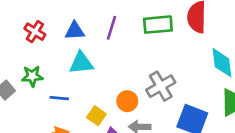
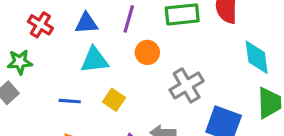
green star: (32, 76) -> (20, 62), moved
orange circle: (127, 101) -> (147, 52), moved
yellow square: (96, 116) -> (114, 100), moved

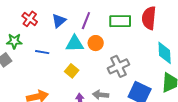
blue triangle: (86, 23) -> (59, 21), turned -42
cyan triangle: (94, 60) -> (75, 44), moved
blue line: (70, 101) -> (42, 52), moved

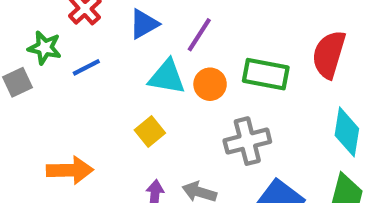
green rectangle: (120, 21) -> (266, 74), moved
blue line: (42, 52) -> (86, 67), moved, turned -48

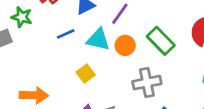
blue line: (86, 67) -> (66, 34), moved
green rectangle: (266, 74) -> (161, 41), turned 32

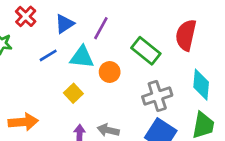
orange circle: (125, 45) -> (110, 72), moved
gray cross: (147, 83) -> (157, 96), moved

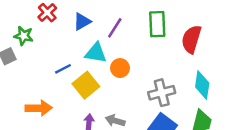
green rectangle: (146, 51) -> (157, 24), moved, turned 45
blue line: (48, 55) -> (63, 69), moved
yellow square: (73, 93) -> (86, 85), size x1.5

